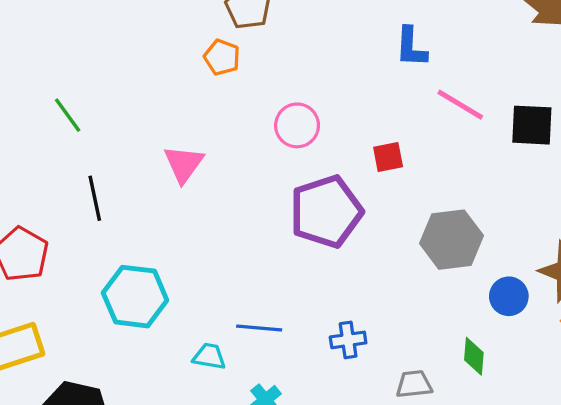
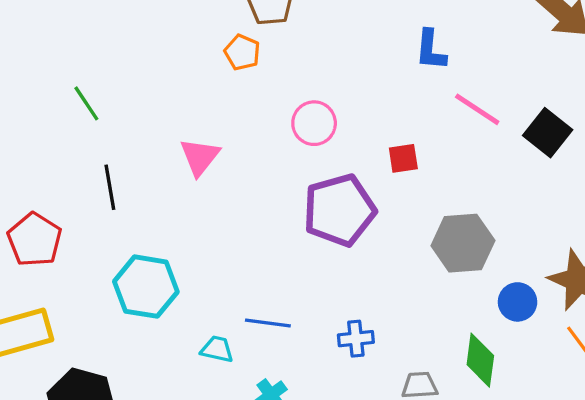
black square: (532, 125) -> (548, 133), turned 33
green diamond: (474, 356) -> (480, 360), size x1.4

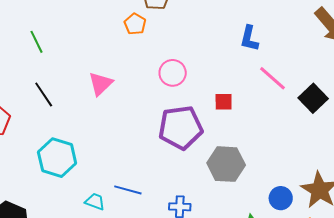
black line: (110, 187) -> (44, 95), turned -32
gray hexagon: (463, 243) -> (226, 164), moved

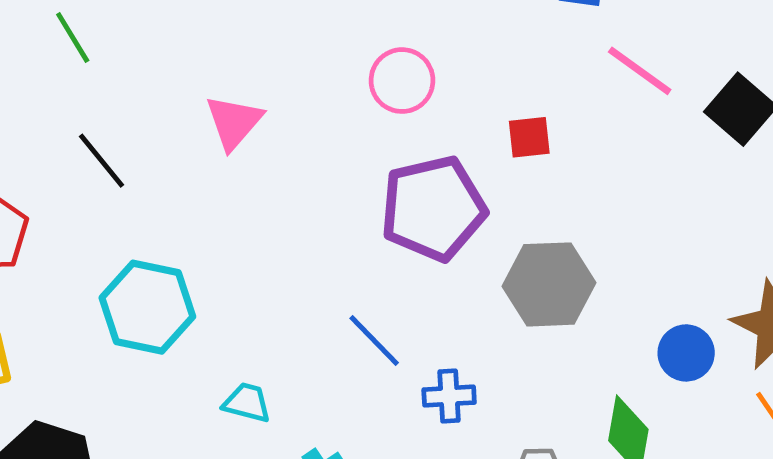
blue line: (128, 190) -> (374, 340), moved, turned 36

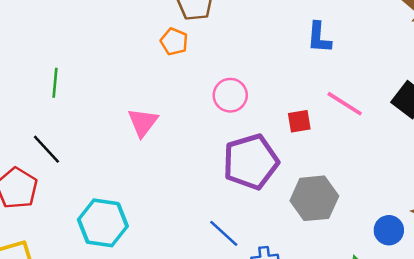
green line: (73, 37) -> (55, 83), turned 40
pink line: (640, 71) -> (345, 104), moved
black line: (101, 161) -> (46, 149), moved

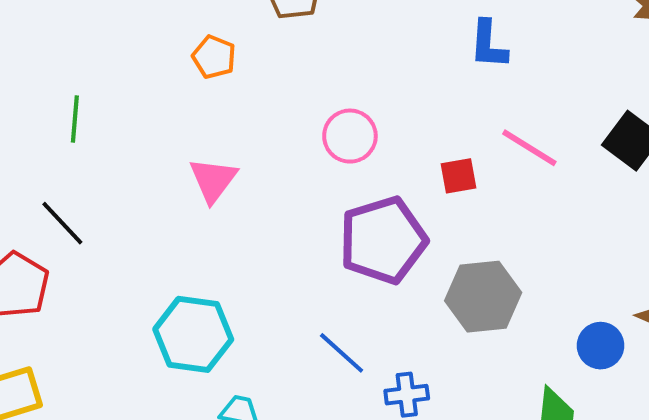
orange pentagon: (174, 42) -> (214, 57), moved
cyan hexagon: (103, 223) -> (193, 334), moved

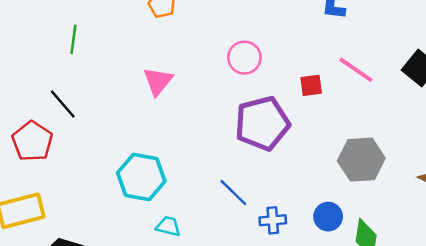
gray hexagon: (483, 297) -> (361, 160), moved
blue circle: (601, 346) -> (328, 217), moved

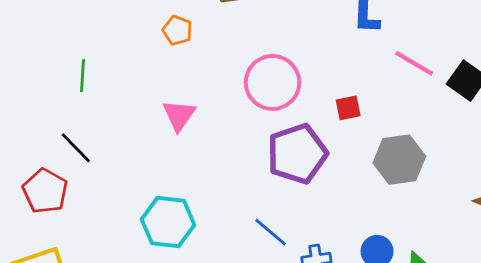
pink circle: (244, 58) -> (273, 82), size x1.5
pink line: (356, 70) -> (414, 63), moved
gray hexagon: (361, 160) -> (399, 160), moved

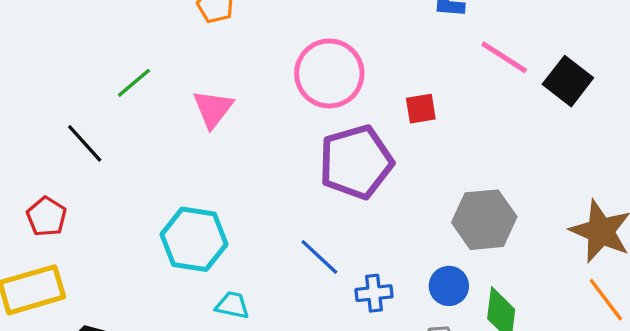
green line: (83, 76) -> (134, 83), moved, turned 44
gray hexagon: (399, 160) -> (484, 220), moved
red pentagon: (45, 191) -> (47, 217), moved, size x0.7

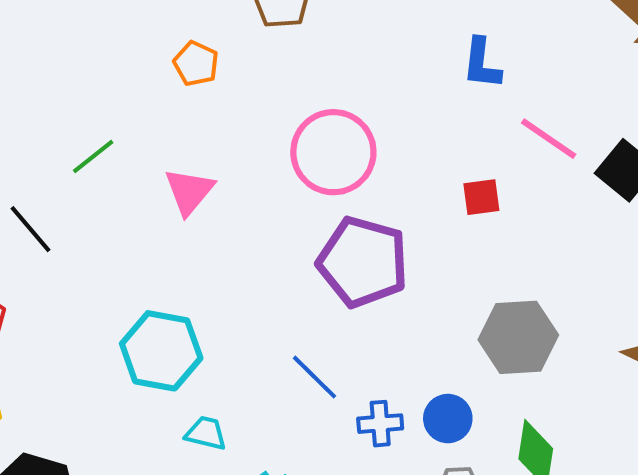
red square: (421, 109) -> (481, 197), moved
purple pentagon: (356, 162) -> (363, 262), turned 30
blue circle: (449, 286) -> (448, 419), moved

